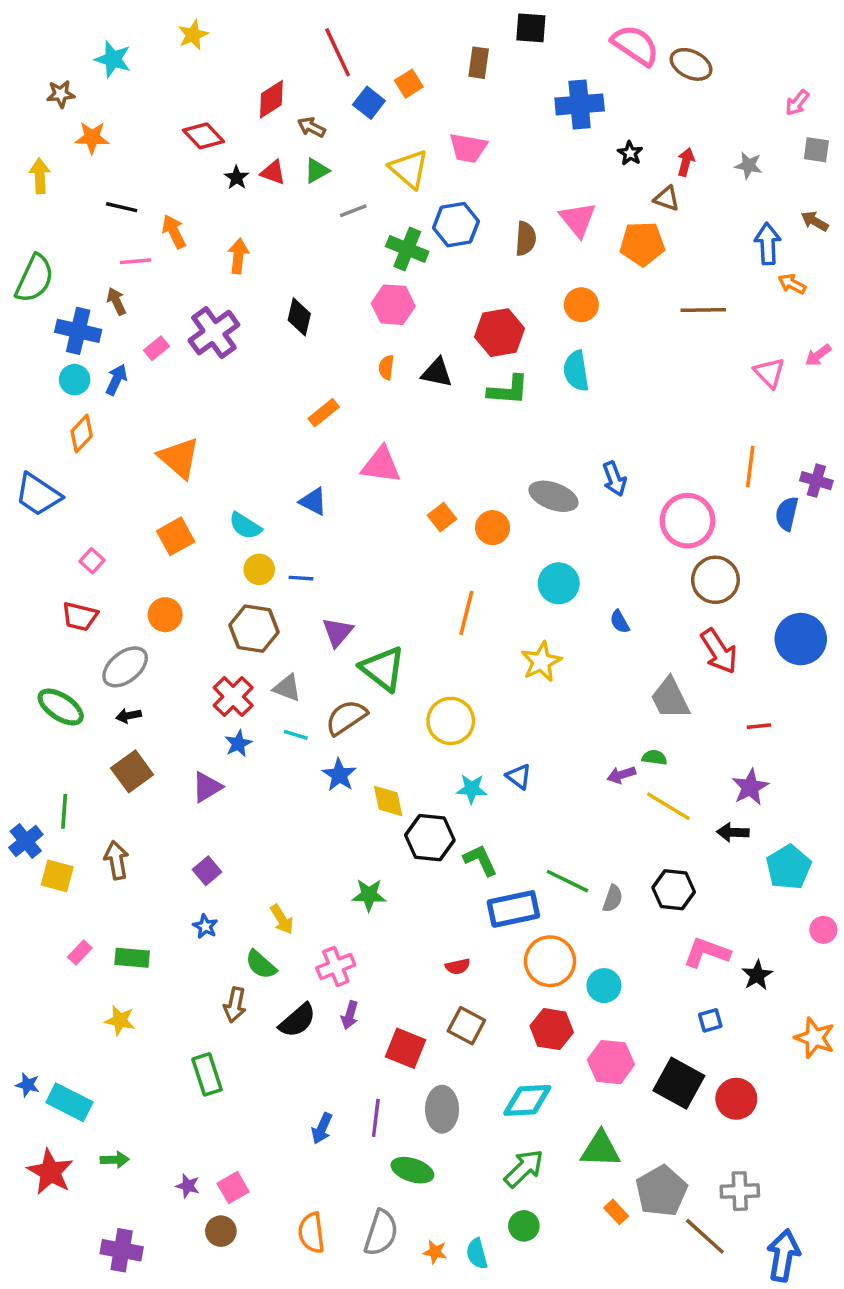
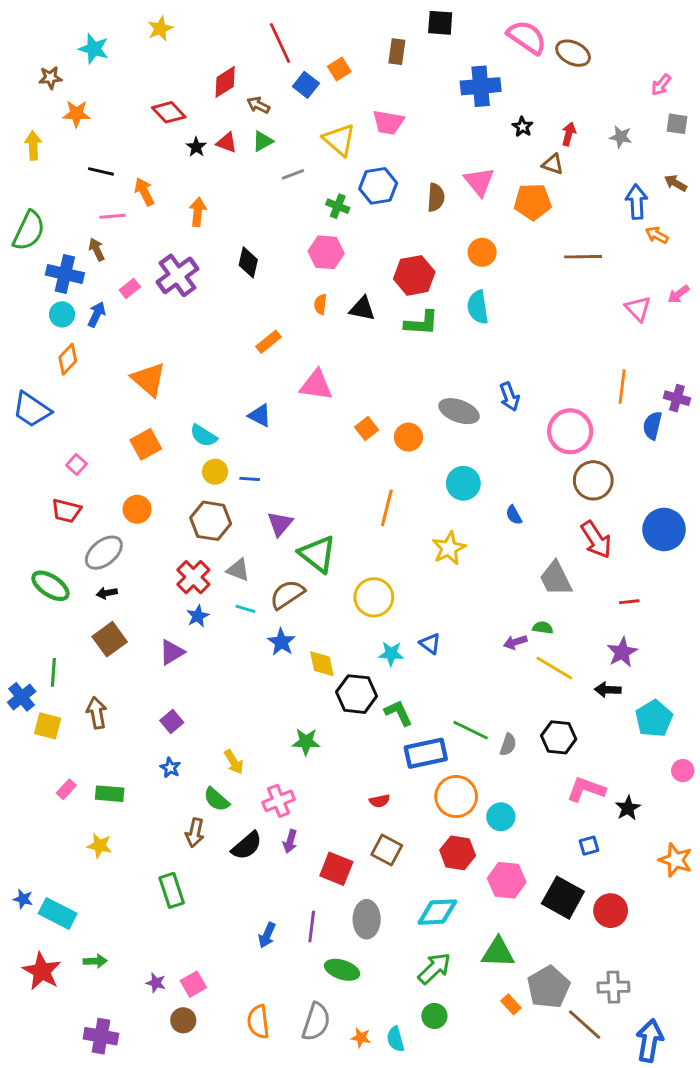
green cross: (407, 249) -> (338, 206), size x0.7

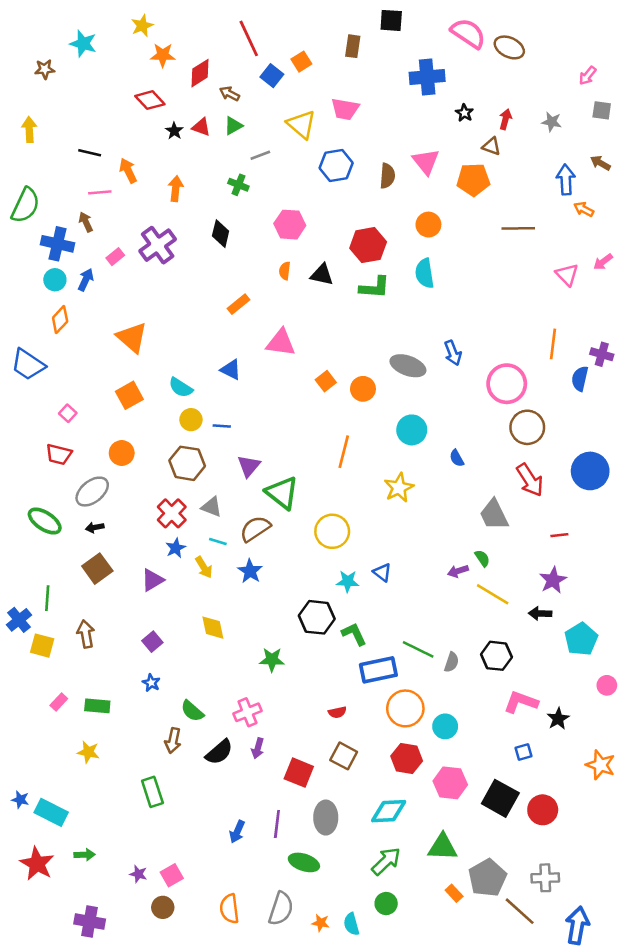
orange star: (76, 114) -> (163, 55), moved
green cross: (338, 206) -> (238, 185), moved
green semicircle: (543, 628) -> (482, 558), turned 48
yellow diamond: (322, 664) -> (213, 628), moved
yellow arrow: (234, 762) -> (204, 567), moved

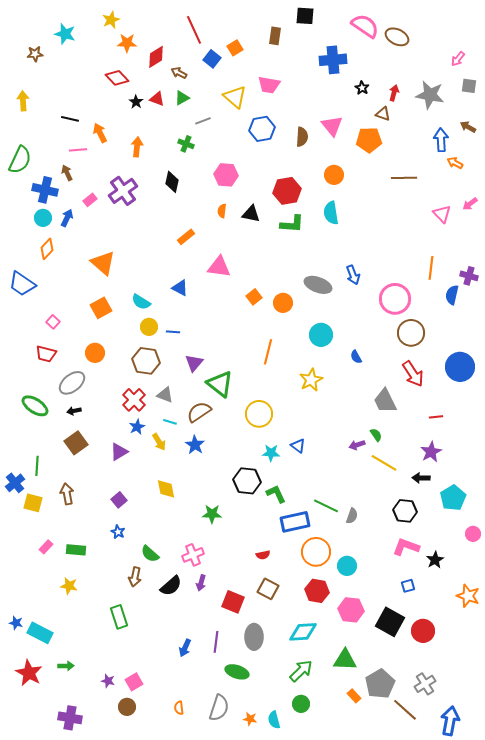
gray star: (552, 122) -> (430, 95), size x1.8
black hexagon: (496, 656) -> (405, 511), moved
gray cross: (545, 878) -> (425, 684), turned -30
orange semicircle: (229, 909) -> (179, 708), size x0.6

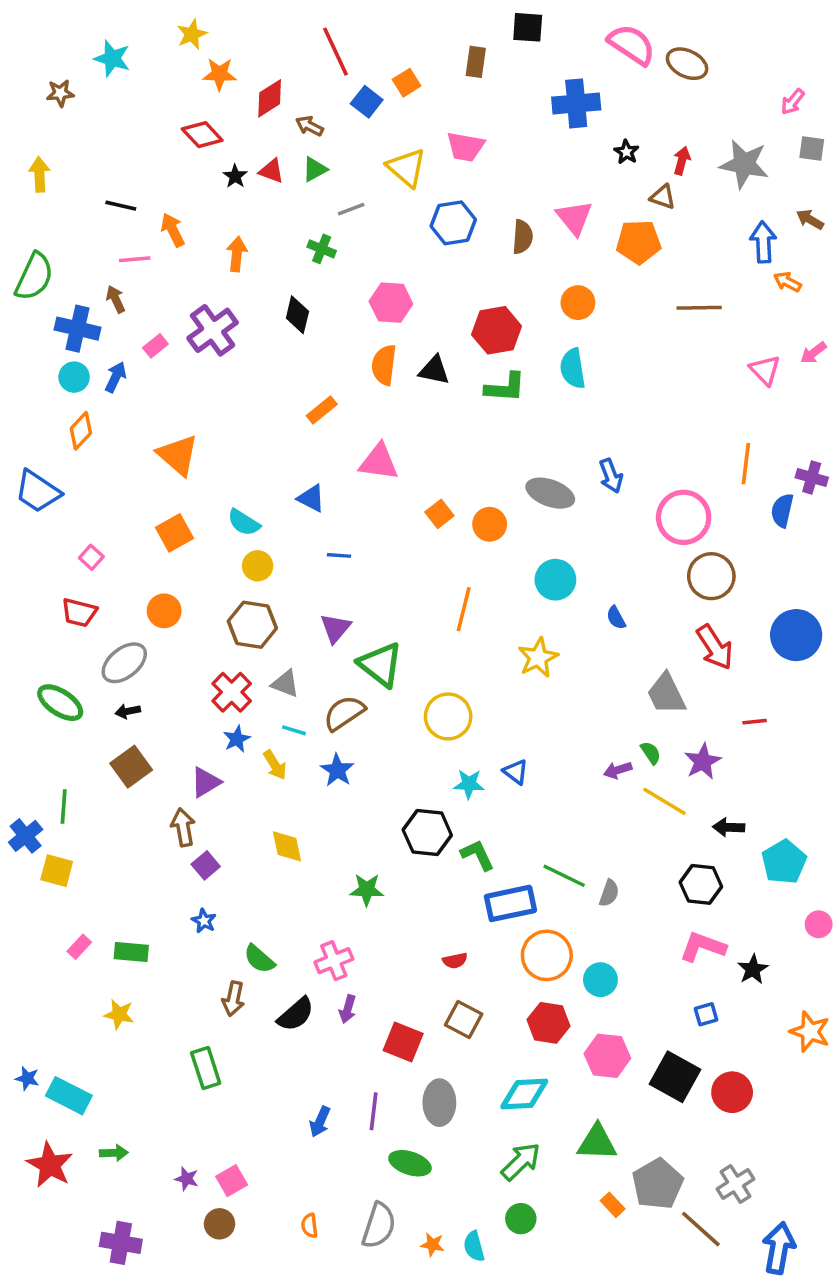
orange semicircle: (222, 211) -> (384, 365), size x1.6
blue line: (173, 332) -> (339, 555), moved
purple star: (431, 452) -> (703, 761), moved
brown arrow: (67, 494) -> (183, 827), moved

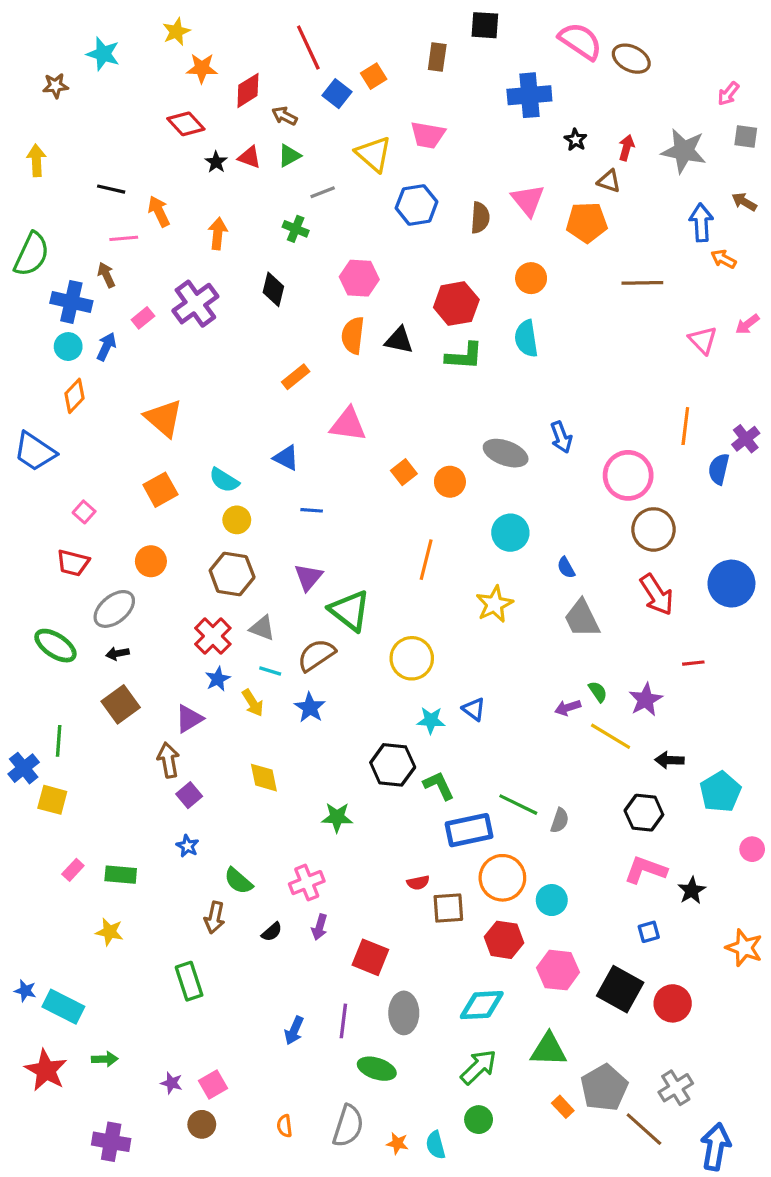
purple cross: (812, 478) -> (746, 439), turned 36
gray trapezoid: (666, 694) -> (582, 619), moved
black semicircle: (296, 1014) -> (272, 932), size x0.6
brown square: (464, 1019) -> (448, 908), moved, turned -32

